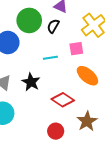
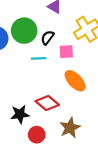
green circle: (29, 20) -> (24, 31), moved
black semicircle: (53, 26) -> (47, 38), moved
black star: (31, 82) -> (20, 114), moved, turned 30

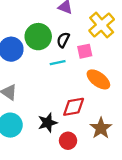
red diamond: (47, 103) -> (74, 107), turned -40

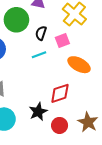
green circle: (38, 37) -> (16, 20), moved
brown star: (101, 128) -> (88, 122), moved

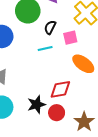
red circle: (60, 125) -> (57, 113), moved

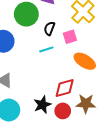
brown star: (84, 122) -> (86, 104), moved, turned -30

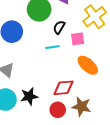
black star: (42, 105) -> (29, 96), moved

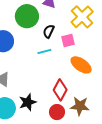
red diamond: (64, 88) -> (60, 90), turned -50

